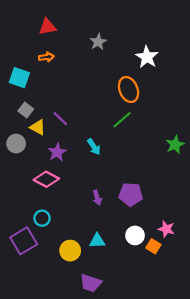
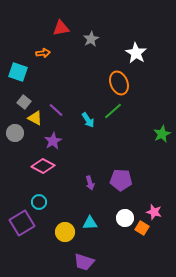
red triangle: (47, 27) -> (61, 28), moved
cyan arrow: (94, 147) -> (88, 120), moved

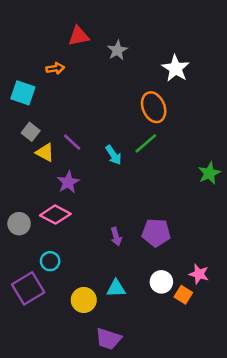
gray circle: (15, 133) -> (19, 224), moved

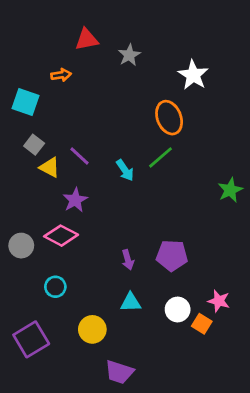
purple square: (28, 288) -> (31, 339), moved
cyan triangle: (116, 288) -> (131, 302), moved

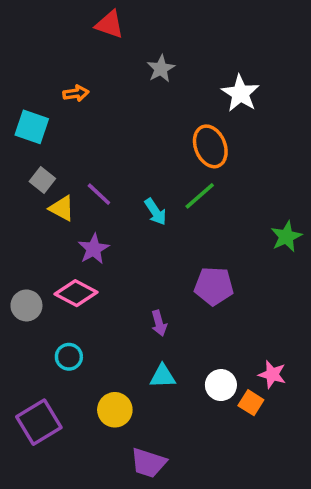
red triangle: (87, 39) -> (110, 24), moved, turned 30
purple pentagon: (172, 255) -> (214, 286), moved

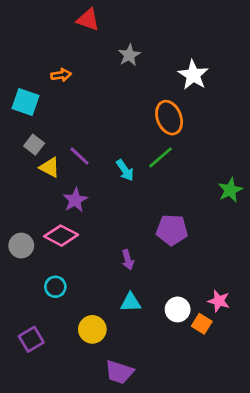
purple square: (39, 422) -> (31, 339), size x0.7

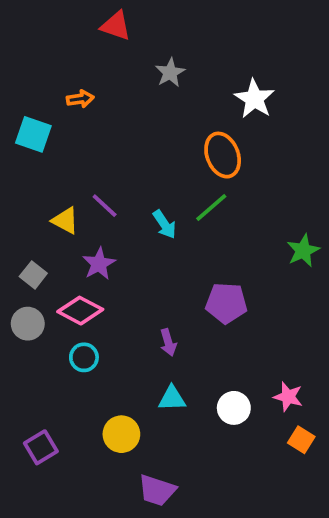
gray square: (34, 145) -> (33, 275), moved
cyan circle: (55, 287) -> (84, 357), moved
orange square: (202, 324) -> (301, 440), moved

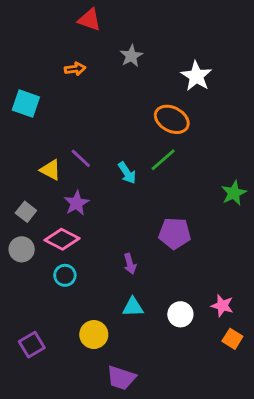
orange arrow: (80, 99) -> (75, 69), moved
orange ellipse: (223, 155) -> (172, 119), turned -40

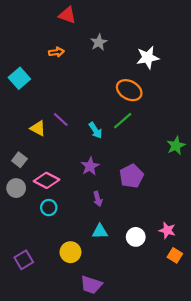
white star: (196, 76) -> (148, 58), turned 30
cyan square: (26, 103) -> (19, 78), turned 30
purple star: (76, 203) -> (90, 166), moved
purple pentagon: (175, 233) -> (131, 176), turned -30

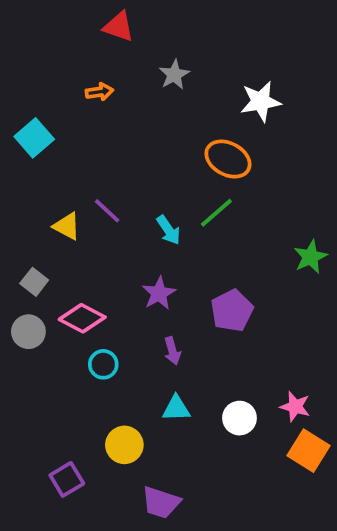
cyan circle: (49, 208) -> (103, 364), moved
orange square: (175, 255) -> (309, 451), size x1.5
purple square: (24, 260) -> (67, 479), moved

